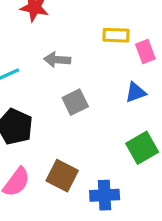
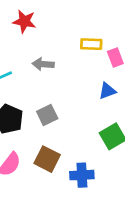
gray square: (75, 102) -> (47, 115), moved

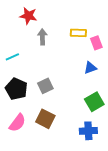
gray arrow: (43, 64) -> (42, 37), moved, turned 84
blue cross: (82, 175) -> (88, 131), moved

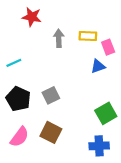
gray arrow: (42, 37) -> (59, 38), moved
blue triangle: (90, 68) -> (98, 66), moved

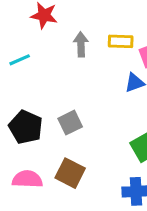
cyan line: (14, 63) -> (20, 60), moved
pink semicircle: (19, 137) -> (27, 179), turned -125

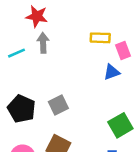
gray arrow: (81, 44) -> (43, 43), moved

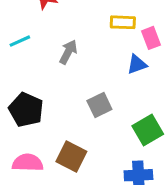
gray arrow: (43, 43) -> (68, 52), moved, turned 30
gray square: (58, 105) -> (99, 105), moved

